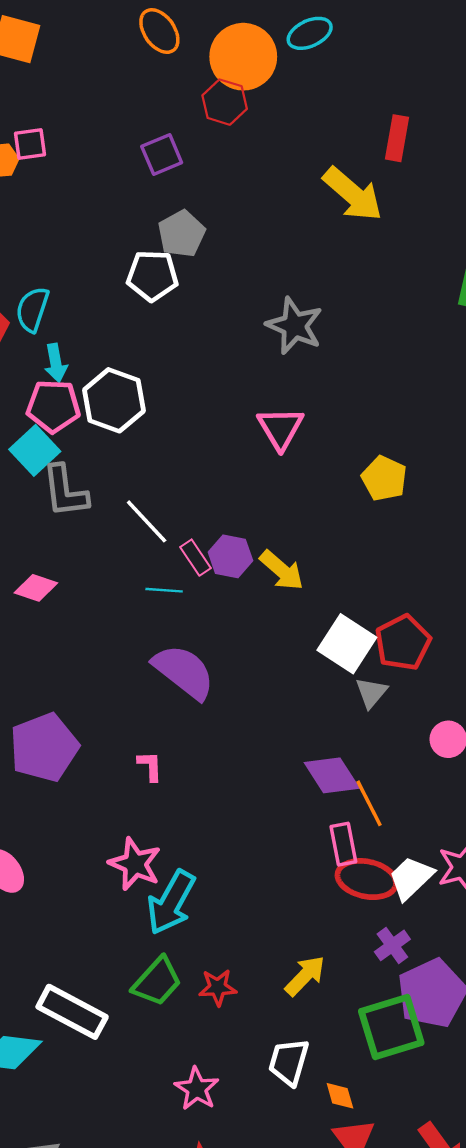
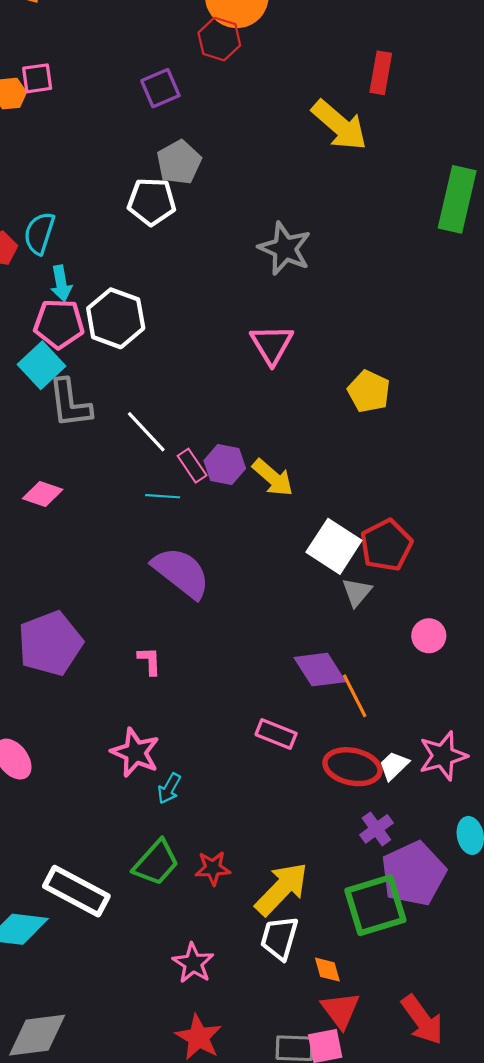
pink rectangle: (343, 844) -> (276, 734), moved, turned -57
white trapezoid: (411, 878) -> (394, 766), size x0.7
cyan arrow: (171, 902) -> (169, 789), size x0.5
yellow arrow: (305, 976) -> (282, 889), moved, size x1.4

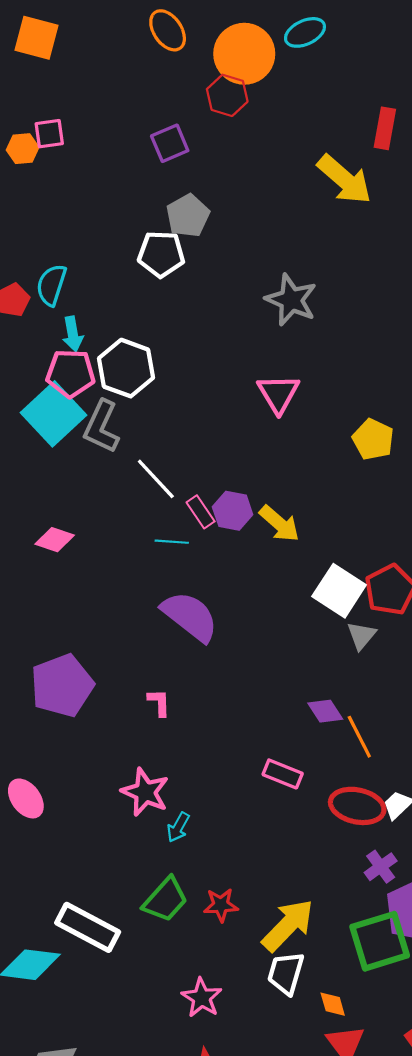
cyan square: (41, 365) -> (54, 414), size x1.4
gray L-shape: (70, 403) -> (101, 427), moved, turned 32
purple diamond: (320, 670) -> (325, 711), size x0.7

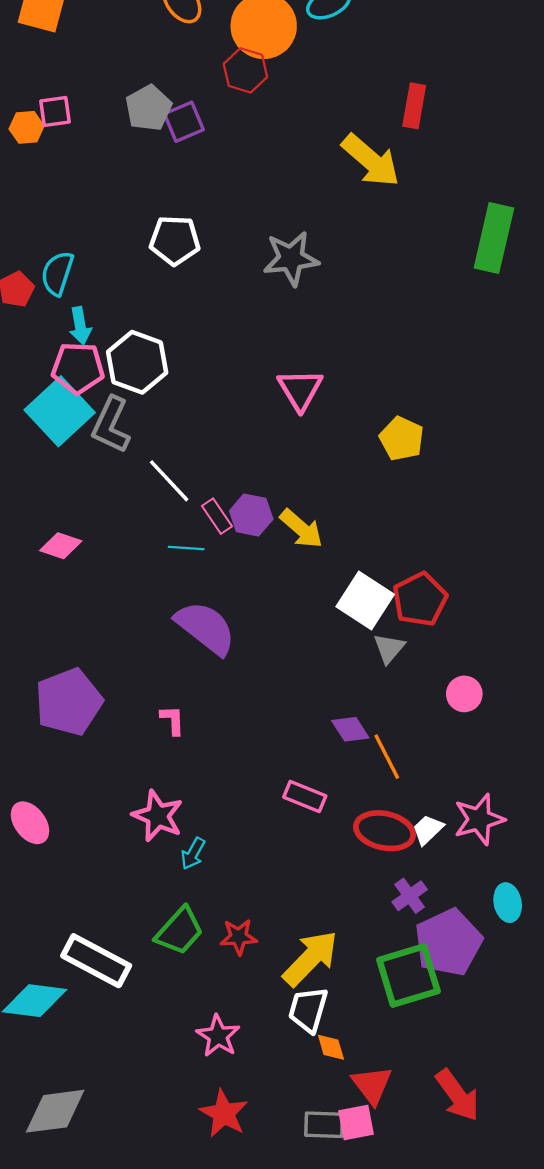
gray pentagon: (188, 216) -> (149, 108), moved
gray star: (291, 300) -> (291, 258), moved, turned -30
orange diamond: (333, 1004) -> (331, 1047), moved

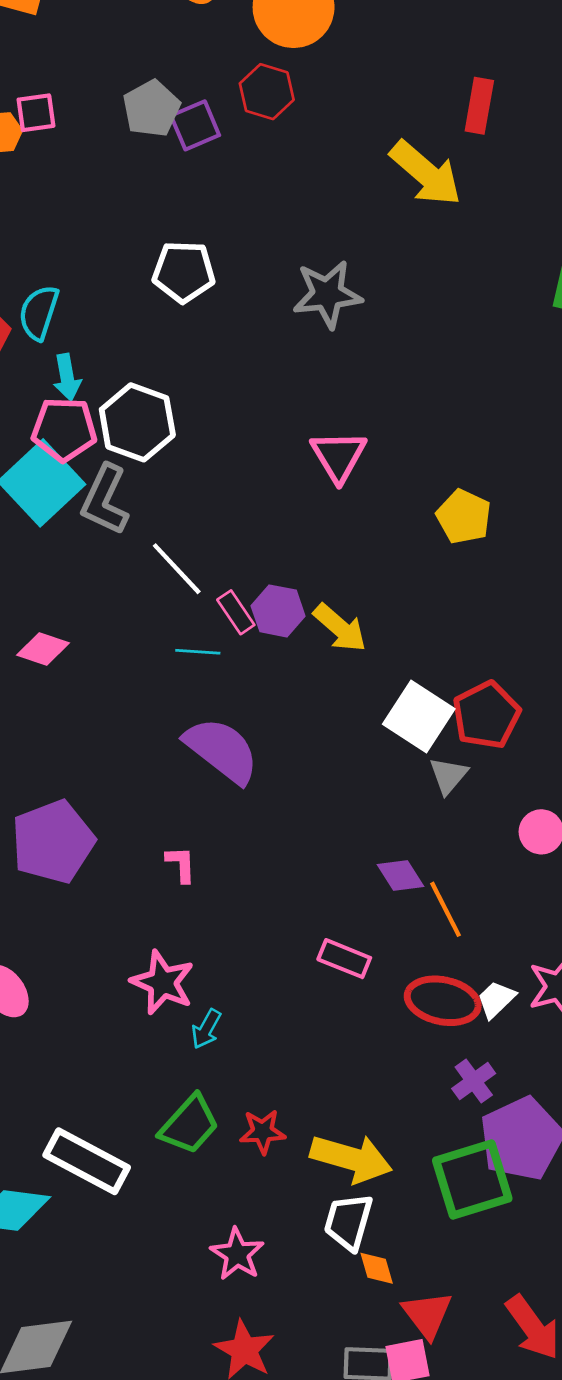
red hexagon: (245, 70) -> (267, 92), moved
yellow arrow: (310, 958) -> (351, 1158), turned 62

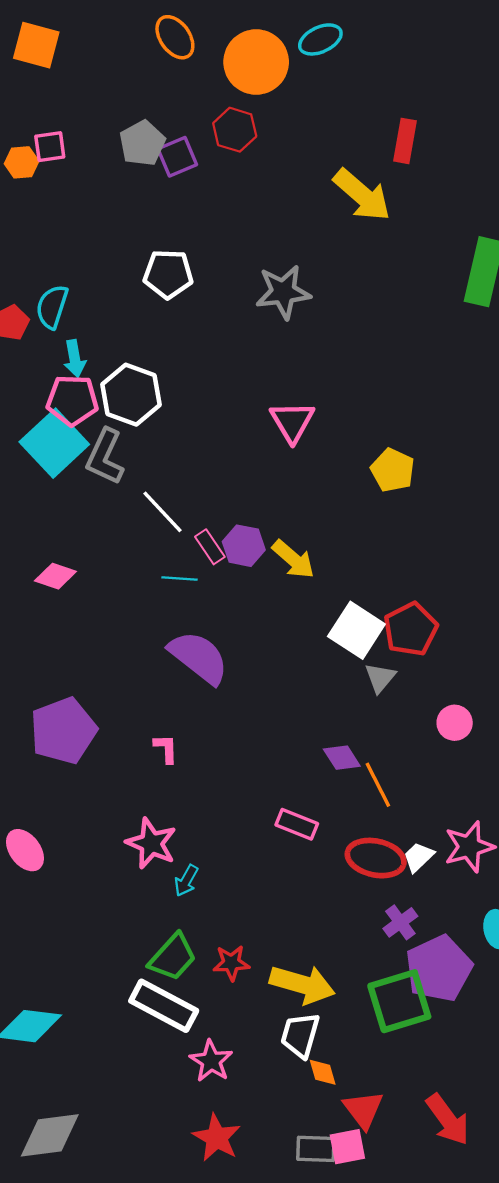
white rectangle: (87, 1161) -> (164, 1006), moved

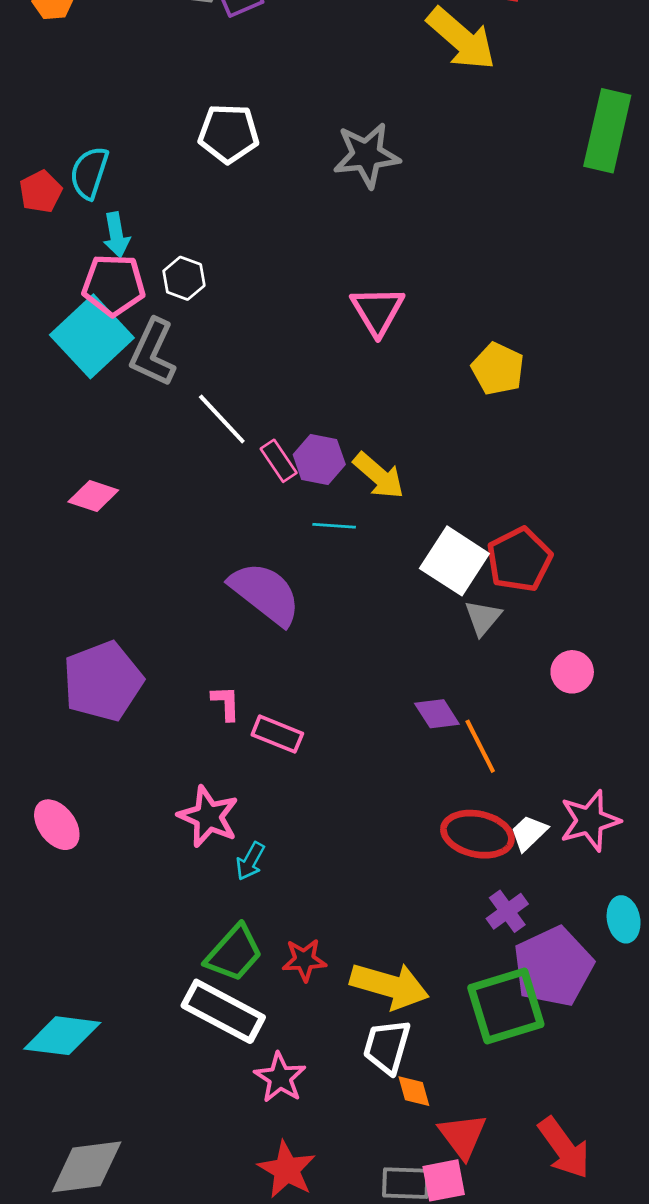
white hexagon: (131, 395) -> (184, 278), size x0.6
cyan line: (179, 578) -> (334, 526), moved
pink rectangle: (297, 824) -> (277, 734), moved

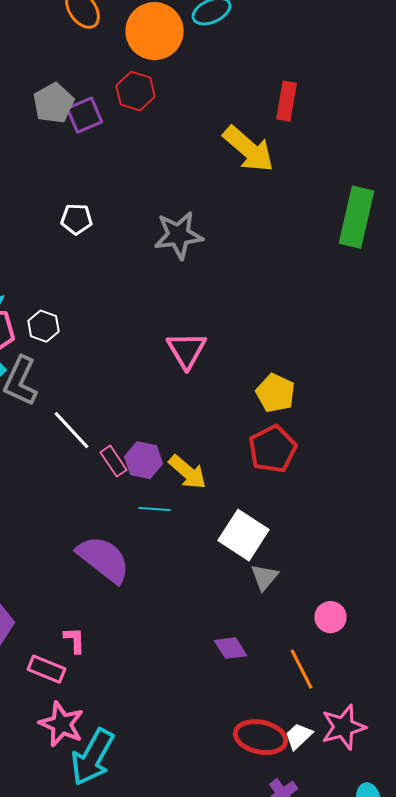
white pentagon: (229, 133) -> (76, 219), size x0.7
red pentagon: (519, 560) -> (272, 449), moved
pink rectangle: (277, 734) -> (46, 669), moved
orange line: (480, 746) -> (302, 669), moved
cyan arrow: (250, 861) -> (92, 757), size x2.0

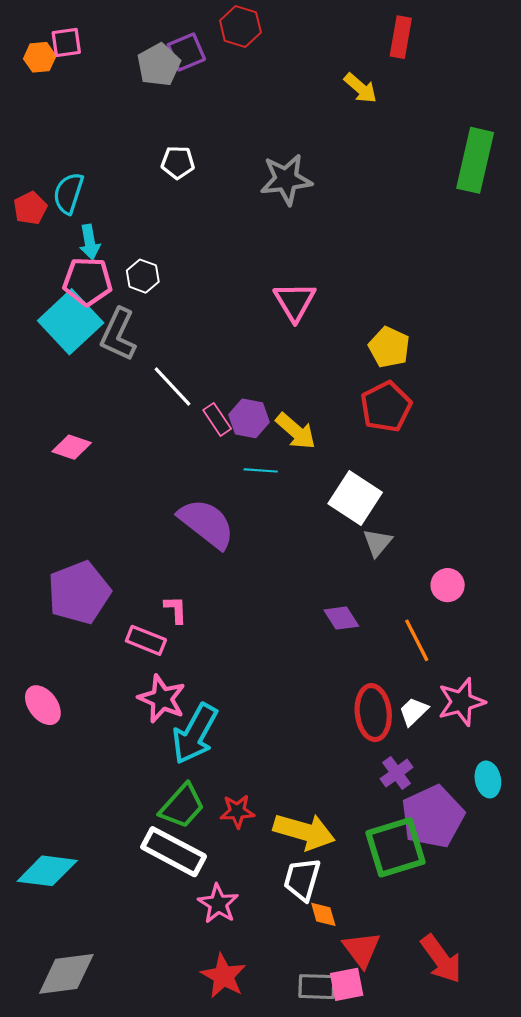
gray pentagon: (54, 103) -> (159, 65), moved
yellow arrow: (248, 149) -> (360, 88), size x0.6
red ellipse: (260, 737) -> (373, 713), turned 72

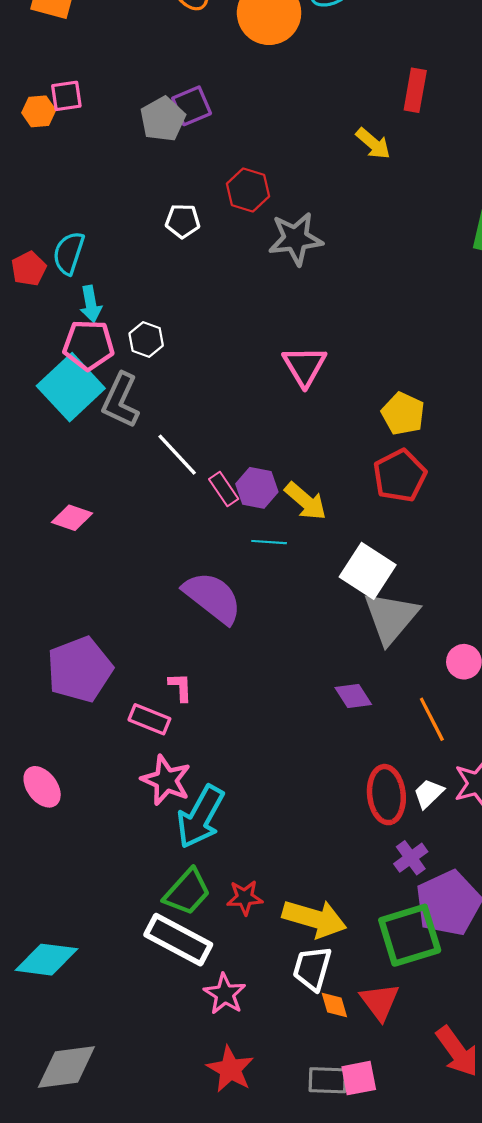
red hexagon: (240, 27) -> (248, 190), moved
gray triangle: (377, 543) -> (391, 617), size x1.8
red triangle: (362, 949) -> (380, 1002), moved

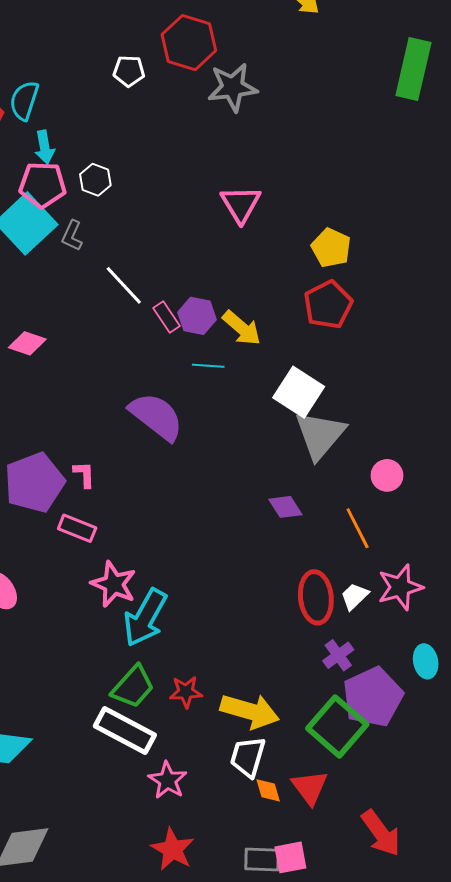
red hexagon: (248, 190) -> (189, 43), size x1.4
gray L-shape: (121, 400) -> (72, 236), size x0.6
pink L-shape: (180, 687) -> (84, 474), moved
pink rectangle: (149, 719) -> (77, 528), moved
green square: (410, 935) -> (337, 726), turned -32

